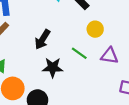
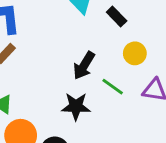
black arrow: (42, 39) -> (84, 66), moved

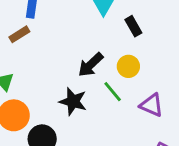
yellow circle: (135, 53) -> (128, 66), moved

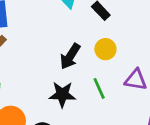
green line: (113, 92) -> (99, 88), moved, turned 30

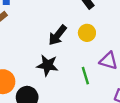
green line: (99, 88) -> (85, 76), moved

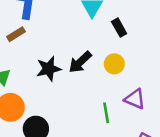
black star: (47, 65) -> (49, 69), moved, turned -30

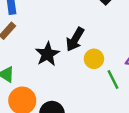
yellow circle: (114, 64) -> (94, 59), moved

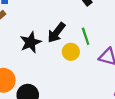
green line: (113, 80) -> (86, 36), moved

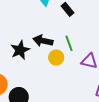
black arrow: (56, 33) -> (43, 41), turned 66

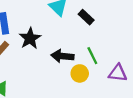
black star: (20, 50) -> (30, 38), moved

